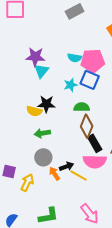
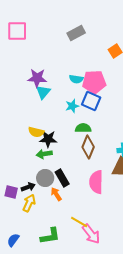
black star: (46, 104) -> (48, 139), moved
black rectangle: (95, 143) -> (62, 178), moved
pink semicircle: (95, 161) -> (96, 182), turned 90
black arrow: (67, 166) -> (28, 187), moved
yellow line: (79, 176) -> (79, 222), moved

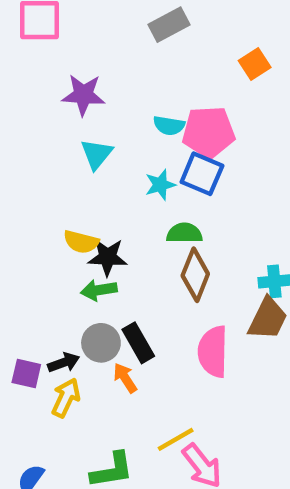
purple star: (37, 78) -> (83, 95), moved
yellow line: (79, 222) -> (176, 439), turned -60

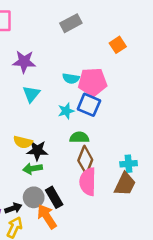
pink semicircle: (213, 352) -> (88, 182), moved
orange arrow: (125, 378) -> (47, 217), size x1.5

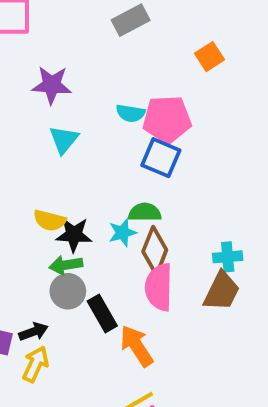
cyan star: (66, 111) -> (122, 233), moved
gray circle: (34, 197) -> (68, 291), moved
orange arrow: (47, 217) -> (137, 346), moved

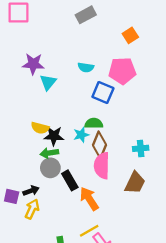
purple star: (52, 85) -> (33, 64), moved
pink pentagon: (167, 119) -> (122, 71), moved
brown trapezoid: (222, 291) -> (135, 183), moved

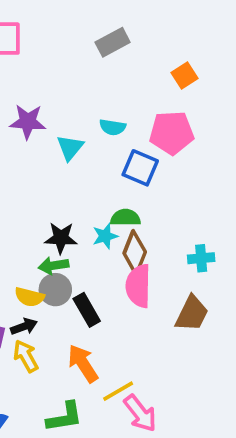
cyan triangle: (48, 82) -> (70, 147), moved
yellow semicircle: (40, 128) -> (29, 297), moved
orange arrow: (89, 199) -> (83, 363), moved
yellow arrow: (32, 209) -> (26, 356), turned -54

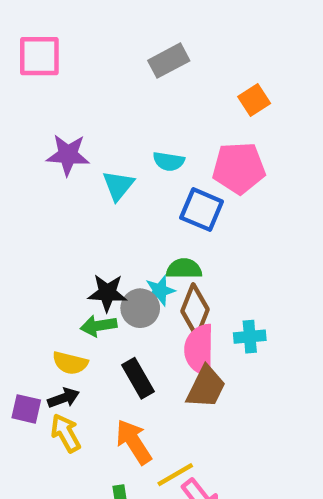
cyan cross: (201, 258) -> (250, 337), moved
gray circle: (55, 290) -> (140, 308), moved
brown trapezoid: (192, 314) -> (206, 387), moved

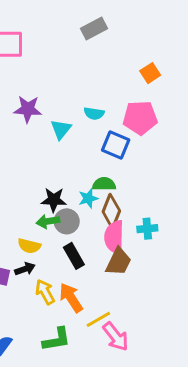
gray rectangle: (169, 61) -> (94, 28), moved
gray circle: (140, 308) -> (67, 221), moved
yellow arrow: (66, 433) -> (45, 292), moved

